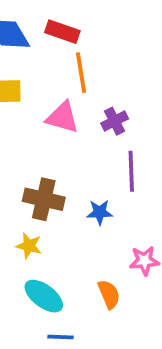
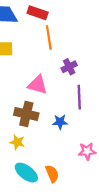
pink triangle: (62, 117) -> (38, 85), moved
orange semicircle: (109, 294) -> (52, 174), moved

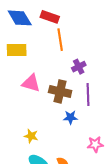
pink triangle: (38, 85) -> (31, 83), moved
brown cross: (26, 114) -> (60, 91), moved

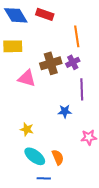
orange line: (60, 40) -> (77, 36), moved
brown cross: (60, 91) -> (51, 63), moved, turned -30

